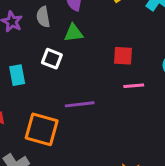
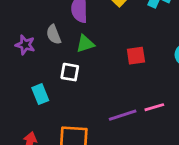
pink line: (134, 86) -> (154, 107), moved
purple line: (80, 104) -> (123, 115), moved

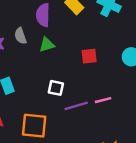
white square: (70, 72) -> (56, 88), moved

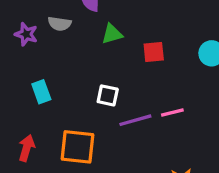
gray semicircle: (20, 36) -> (60, 24), turned -63
green triangle: (47, 45) -> (112, 34), moved

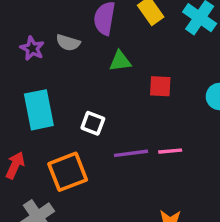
cyan rectangle: (41, 92) -> (39, 110), size x1.6
white square: (108, 95) -> (93, 123), moved
orange square: (78, 147) -> (68, 172), turned -36

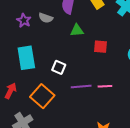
orange square: (68, 172) -> (42, 96), turned -30

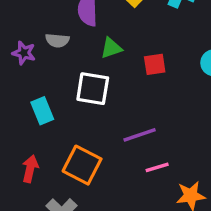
cyan rectangle: (26, 58) -> (42, 111), size x0.7
white square: (59, 67) -> (93, 89), moved, size x1.5
pink line: (105, 86) -> (157, 167), moved

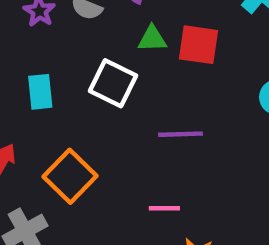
red square: (155, 64) -> (199, 45), moved, size x1.4
purple line: (140, 135) -> (180, 134), moved

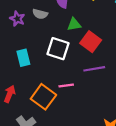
red square: (199, 45) -> (91, 42), moved, turned 36
pink line: (164, 208) -> (66, 86), moved

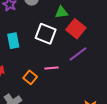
purple line: (94, 69) -> (78, 54), turned -30
orange square: (43, 97) -> (30, 77), size x0.6

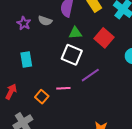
red square: (76, 29) -> (104, 38), moved
white square: (46, 34) -> (72, 55), moved

